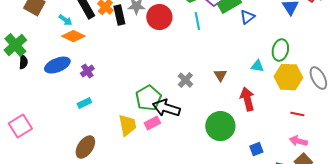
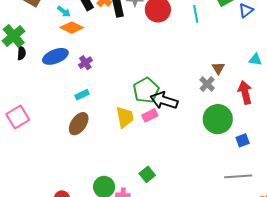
gray cross: (185, 80) -> (207, 84), moved
brown ellipse: (85, 147) -> (79, 124), moved
blue square: (256, 149) -> (243, 140), moved

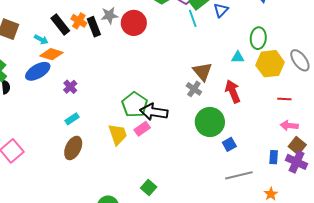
cyan line: (196, 14) -> (193, 18), moved
blue ellipse: (55, 56) -> (38, 71), moved
brown triangle: (218, 68) -> (203, 72), size x1.5
blue square: (243, 140) -> (229, 144), moved

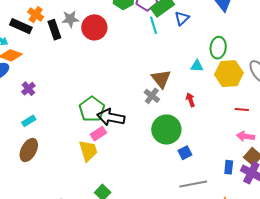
orange cross: (79, 21) -> (36, 15), moved
black rectangle: (60, 25) -> (21, 26), turned -30
red arrow: (233, 91) -> (190, 100), size x0.6
yellow trapezoid: (118, 134) -> (88, 151), moved

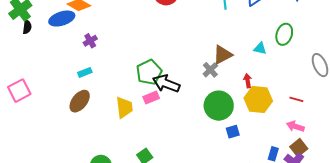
yellow hexagon: (229, 74) -> (258, 100), moved
brown triangle: (161, 79) -> (223, 55), turned 30
yellow trapezoid: (88, 151) -> (124, 107), moved

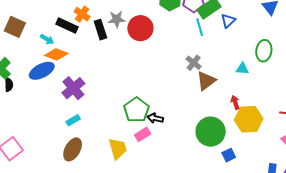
purple cross: (90, 41) -> (73, 88), size x1.6
gray cross: (210, 70) -> (194, 63), moved
black arrow: (166, 84) -> (155, 118), size x0.6

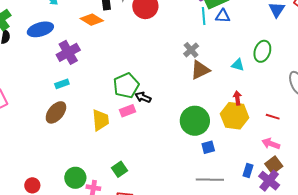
blue triangle: (228, 21) -> (223, 16), moved, turned 35
orange diamond: (56, 54) -> (92, 20), moved
red arrow: (235, 102) -> (237, 98), moved

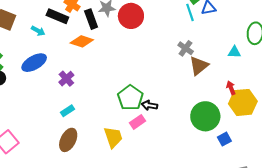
purple cross: (68, 52) -> (66, 79), size x0.7
red arrow: (237, 98) -> (231, 88), moved

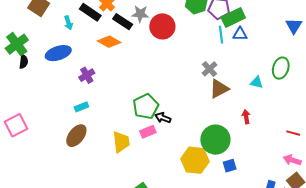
black rectangle: (91, 19) -> (123, 22), turned -48
cyan arrow: (38, 31) -> (68, 23), turned 32
yellow hexagon: (243, 102) -> (195, 160), moved

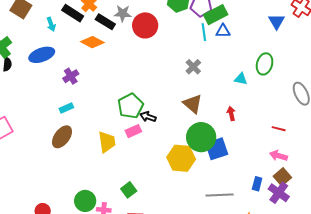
brown triangle: (219, 89) -> (193, 104), moved, turned -50
blue square: (230, 166) -> (217, 149), moved, size x1.6

